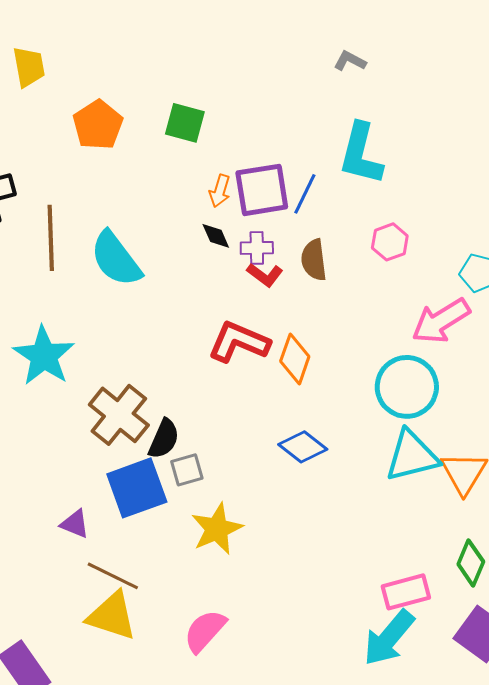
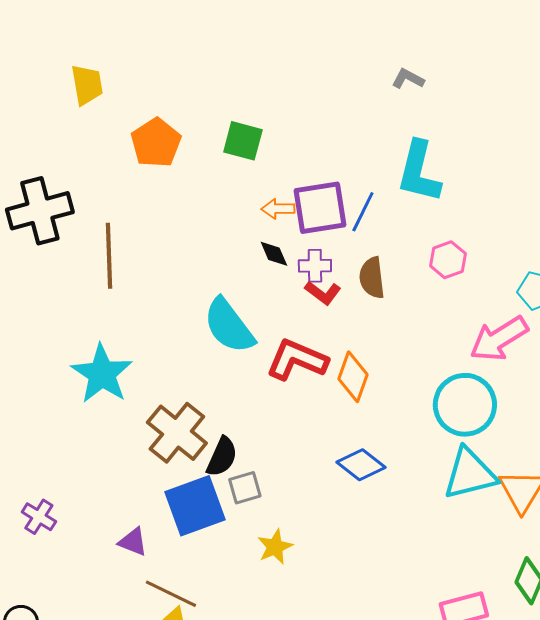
orange arrow: (220, 191) -> (278, 209), turned 72
cyan semicircle: (116, 259) -> (229, 326), moved
yellow star: (217, 529) -> (275, 547), size x0.7

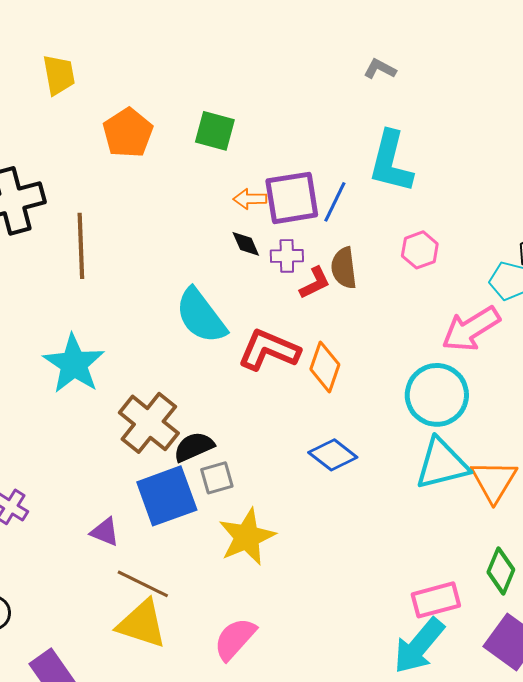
red L-shape: (323, 293) -> (315, 283), moved, turned -63
black semicircle: (222, 457) -> (194, 447), turned -138
yellow star: (275, 547) -> (247, 537), size x1.6

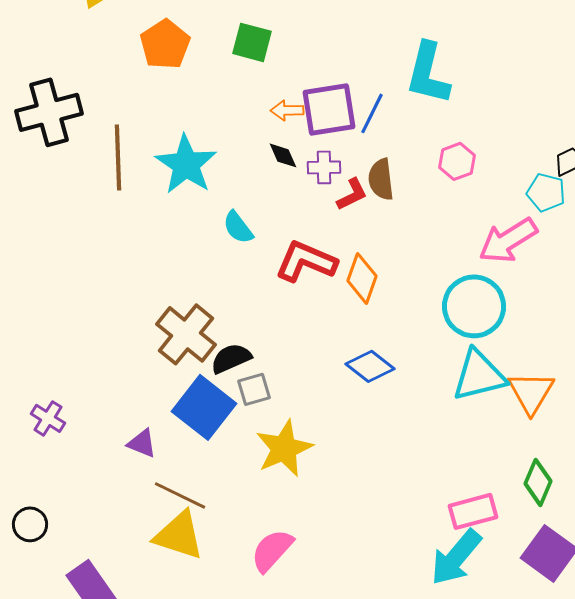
cyan semicircle: (201, 316) -> (238, 227), size x0.6
cyan star: (74, 364) -> (186, 164), moved
blue square: (167, 496) -> (204, 407), turned -32

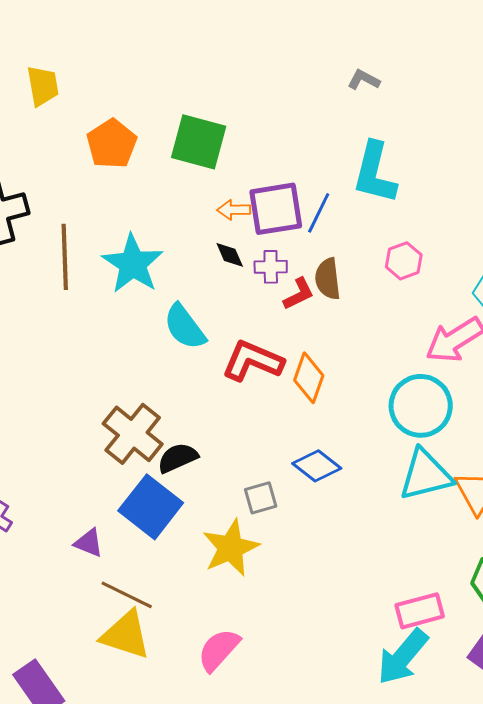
green square: (252, 42) -> (199, 142), size x1.4
cyan semicircle: (238, 227) -> (185, 327), size x1.4
gray square: (254, 389) -> (261, 498), moved

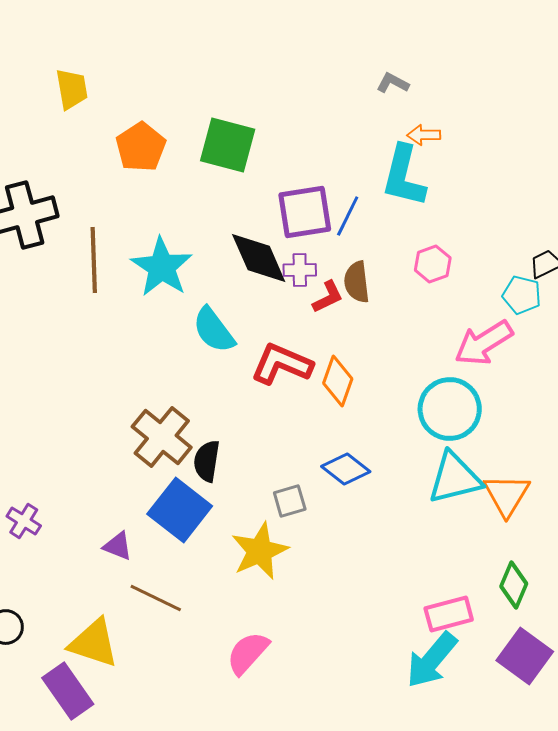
orange arrow: (234, 210) -> (424, 135), moved
black diamond: (230, 255) -> (259, 258), size x2.0
black semicircle: (178, 458) -> (207, 461), turned -57
yellow triangle: (126, 635) -> (94, 643), moved

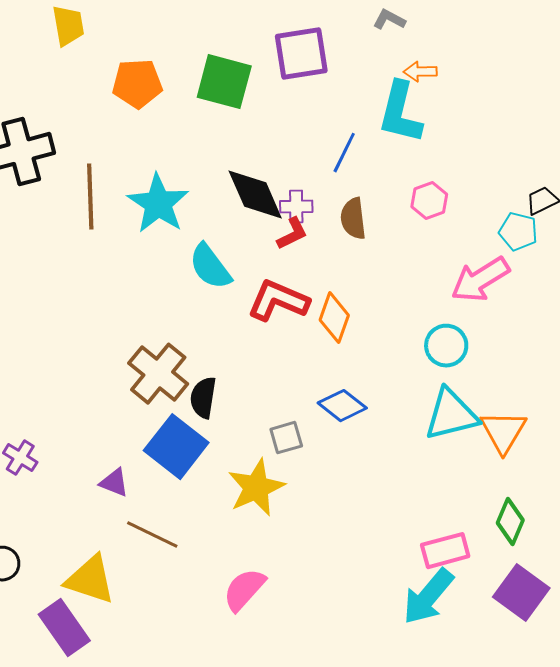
orange pentagon: (141, 147) -> (137, 84), turned 30
purple square: (305, 212) -> (301, 54), moved
red L-shape: (328, 297) -> (292, 234), moved
cyan circle: (450, 409) -> (446, 346), size x0.7

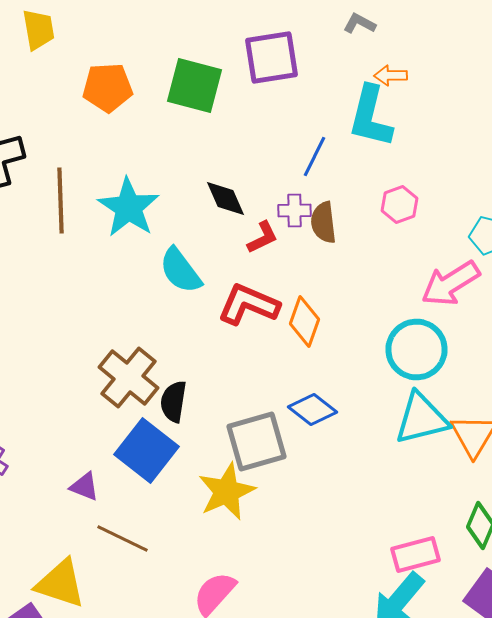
black diamond: (255, 195) -> (226, 198), size x0.7
purple cross: (296, 207) -> (294, 210), moved
cyan circle: (446, 346) -> (416, 350), size x1.4
gray square: (286, 438) -> (256, 442), size x1.8

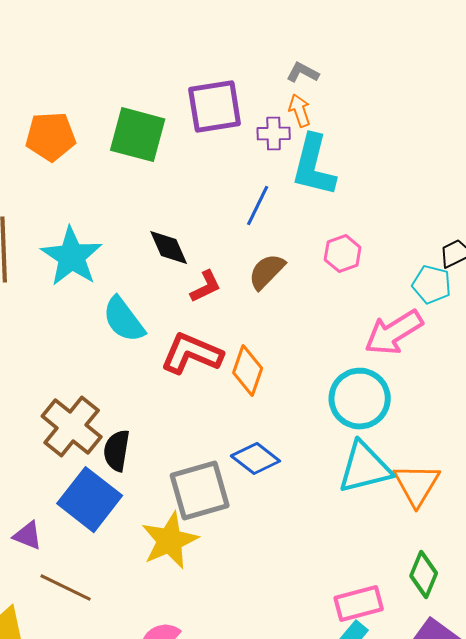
orange arrow: (390, 76) -> (300, 111), moved, turned 72
purple cross: (294, 210) -> (274, 134), moved
brown semicircle: (324, 222) -> (267, 272), turned 51

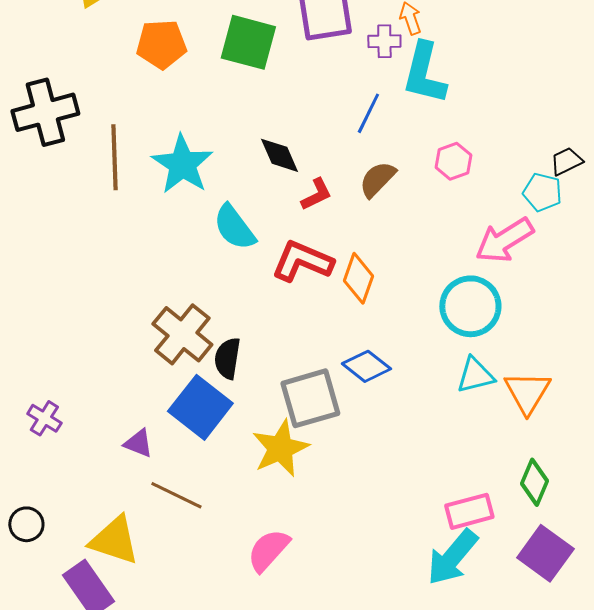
cyan triangle: (365, 468) -> (475, 375), size x0.7

